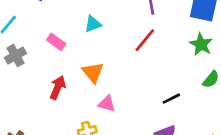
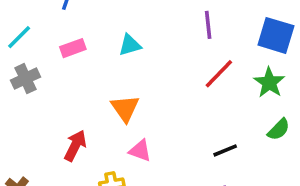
red line: (145, 40) -> (219, 74), moved
pink rectangle: (56, 42) -> (73, 48), moved, turned -60
red arrow: (58, 88) -> (75, 146), moved

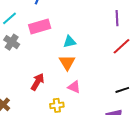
cyan triangle: (130, 45) -> (70, 42), moved
pink rectangle: (73, 48) -> (40, 26), size x1.5
gray cross: (26, 79) -> (12, 42), turned -35

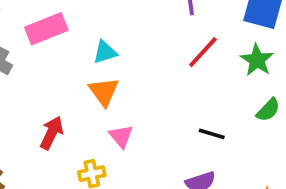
pink triangle: (74, 87) -> (121, 136), turned 32
black line: (122, 90) -> (212, 134), turned 40

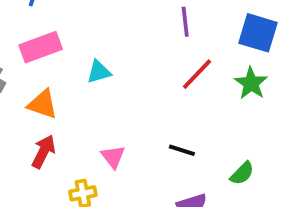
orange triangle: (104, 92) -> (42, 104), moved, turned -36
green semicircle: (268, 110) -> (242, 173), moved
black line: (212, 134) -> (182, 150), moved

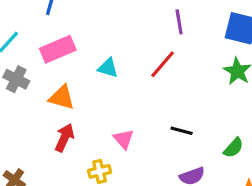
cyan triangle: (99, 72) -> (108, 68), turned 35
red line: (197, 74) -> (163, 64), moved

